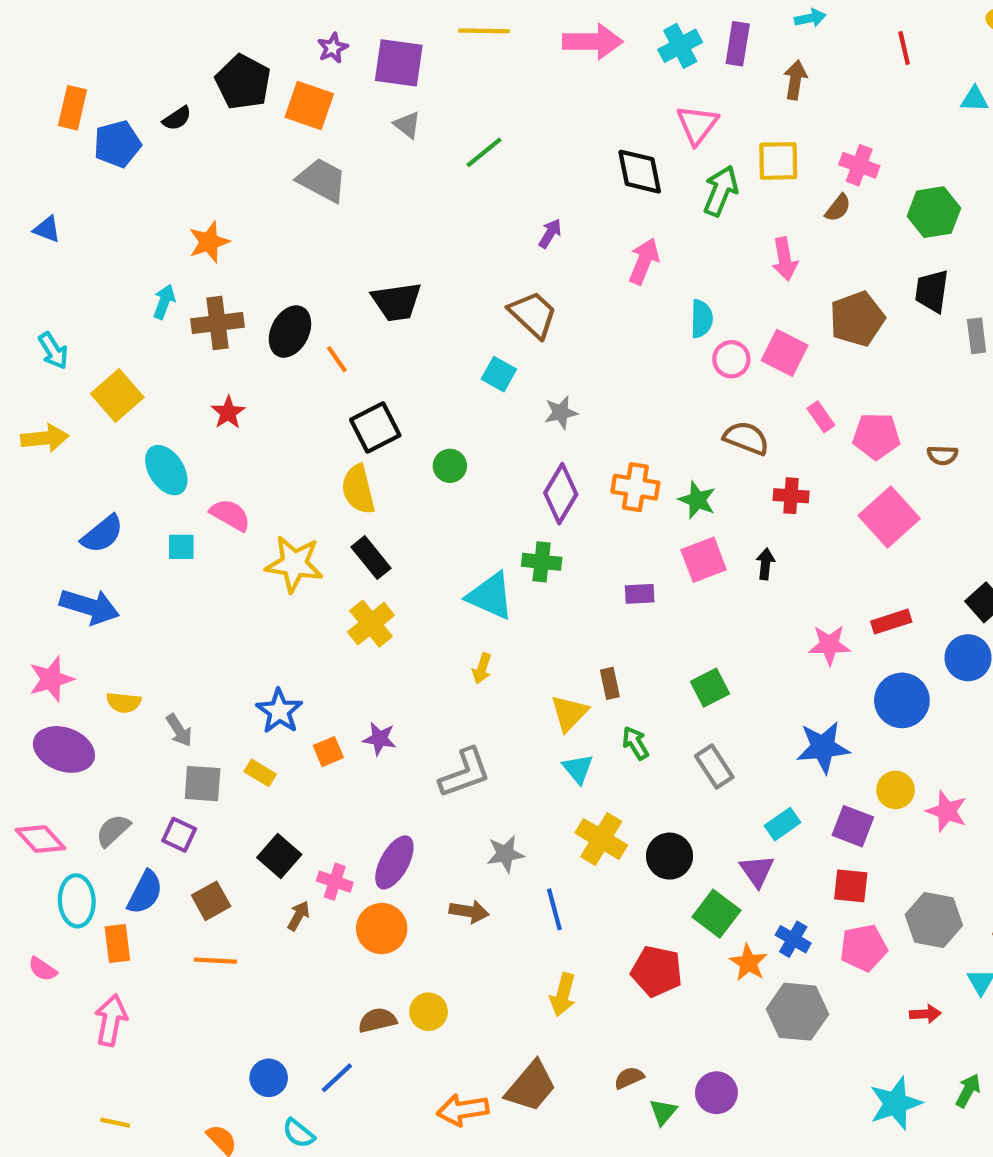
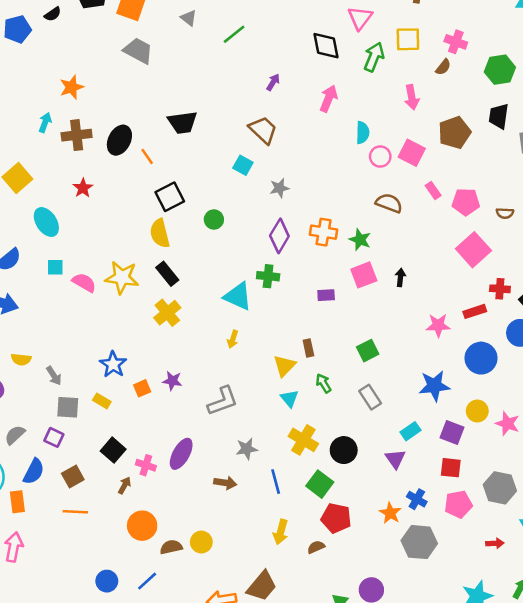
red cross: (791, 496) -> (500, 289), moved
pink semicircle: (230, 515) -> (84, 282), moved
green square: (716, 914) -> (320, 484), moved
orange circle: (382, 929) -> (142, 526), moved
brown semicircle: (629, 1078) -> (316, 547), moved

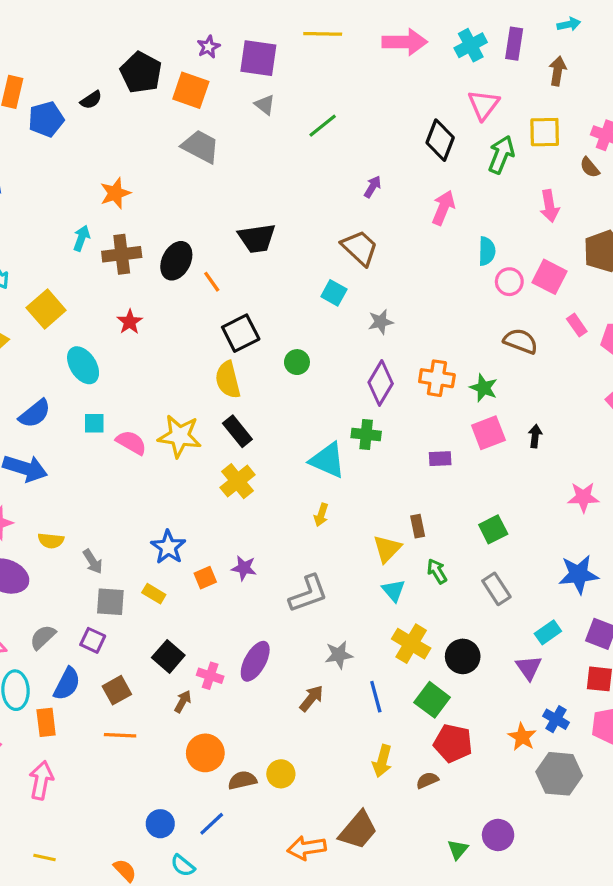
black diamond: (326, 46) -> (440, 140), turned 32
brown semicircle: (443, 67) -> (590, 167), turned 102
brown arrow: (225, 483) -> (311, 698), turned -60

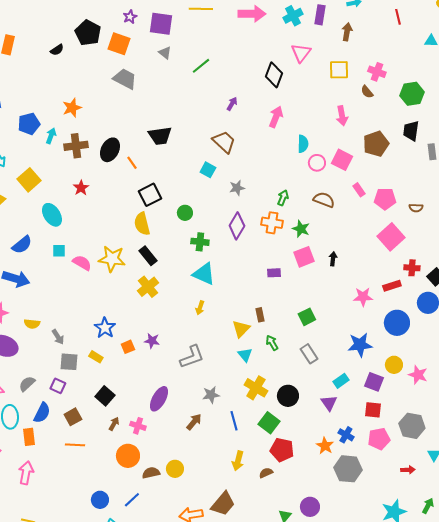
blue pentagon: (46, 119) -> (29, 124), moved
green arrow: (501, 155) -> (283, 198), moved, size x0.7
green cross: (366, 434) -> (200, 242), moved
pink cross: (210, 676) -> (138, 426), moved

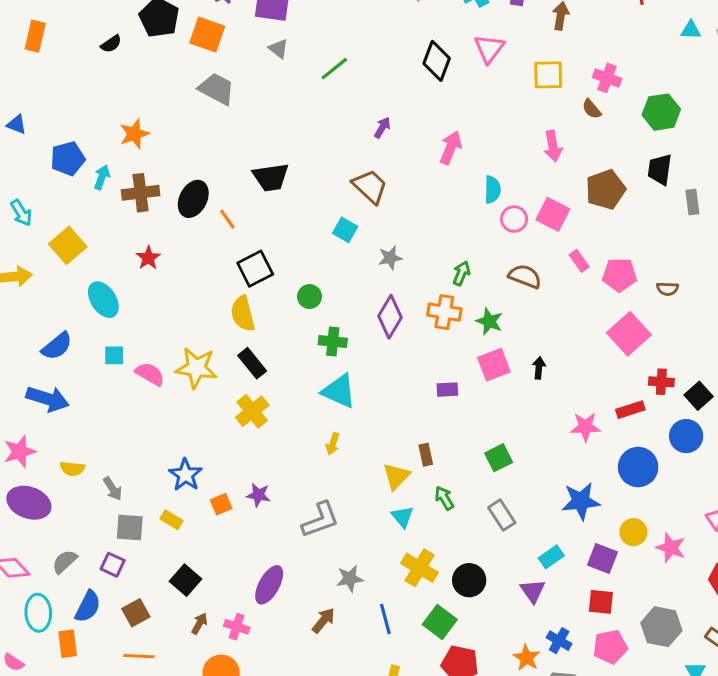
black diamond: (274, 75) -> (437, 61), moved

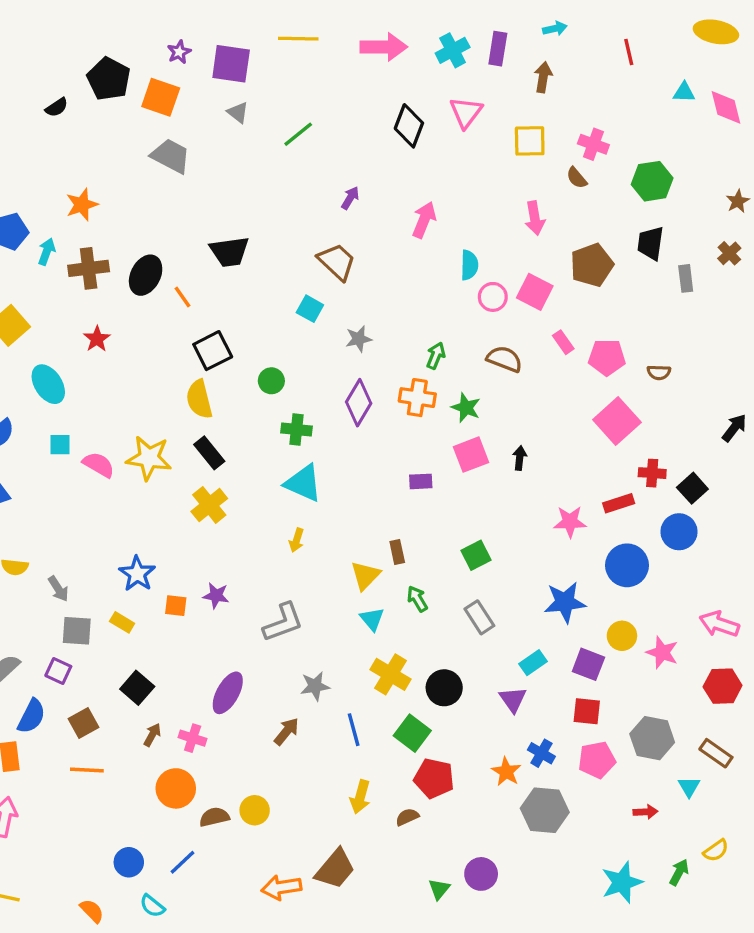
orange square: (221, 504) -> (176, 606), turned 30

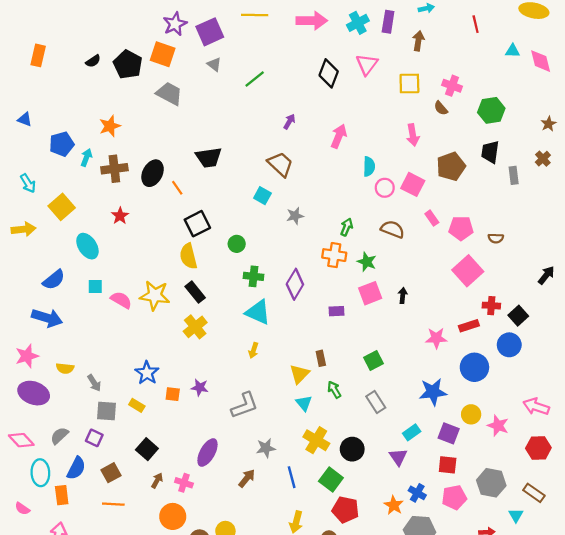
purple star: (179, 52) -> (175, 24), size x1.5
purple square: (231, 64) -> (210, 32), turned -32
black pentagon: (109, 79) -> (128, 64), moved
purple diamond: (359, 403) -> (295, 284), moved

